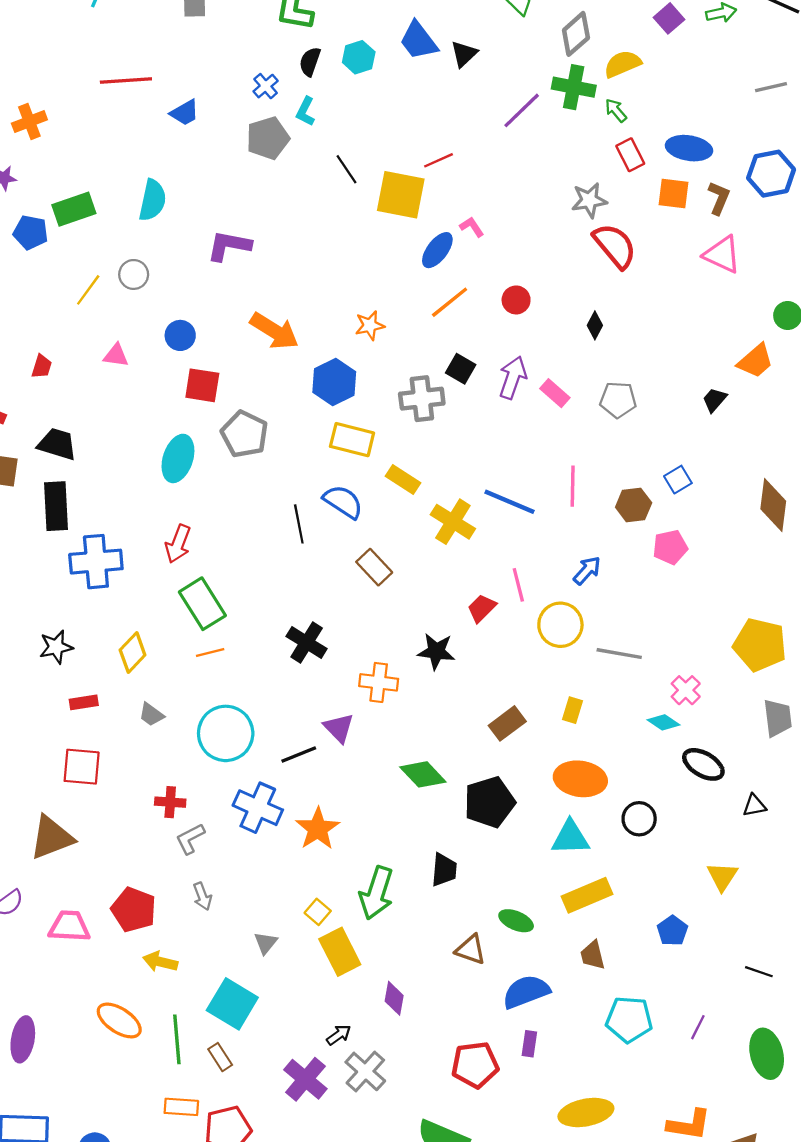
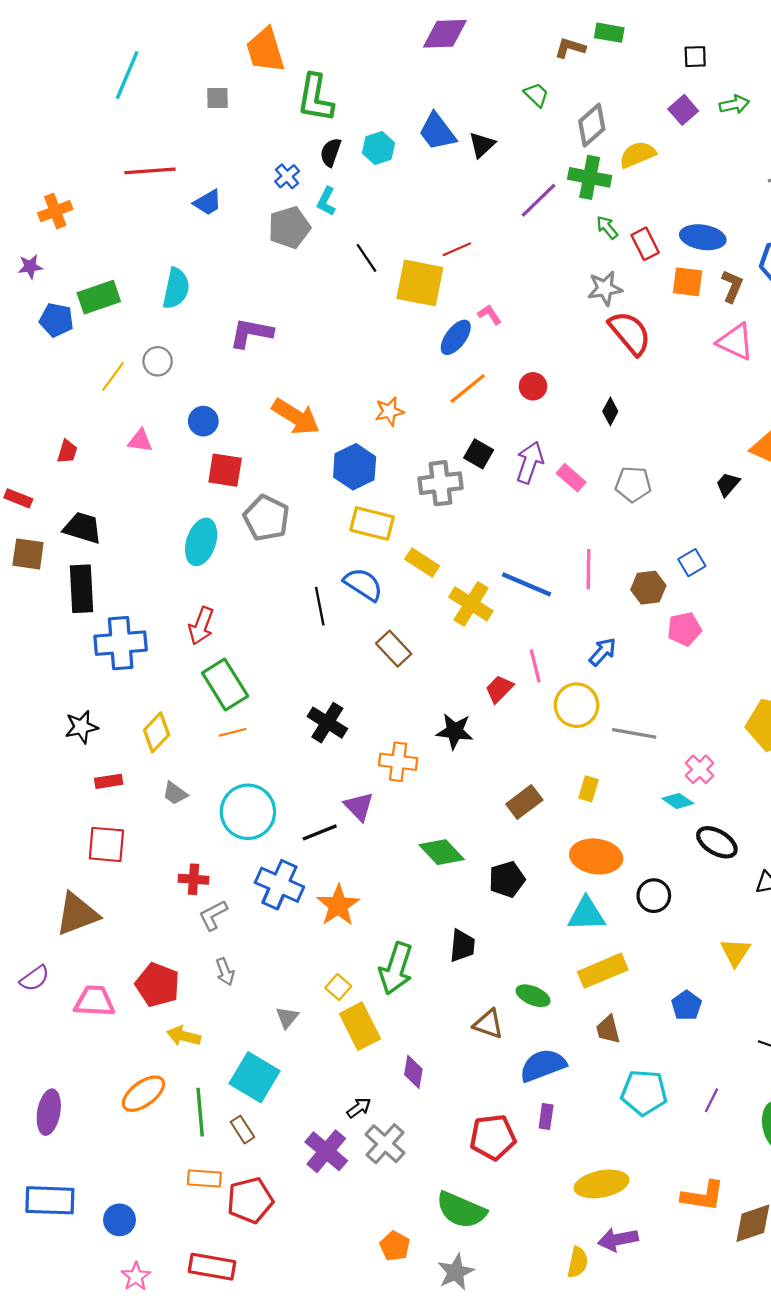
green arrow: (616, 110) -> (607, 227), moved
black pentagon: (489, 802) -> (507, 879), size x0.7
orange ellipse: (119, 1020) -> (143, 1094), turned -69

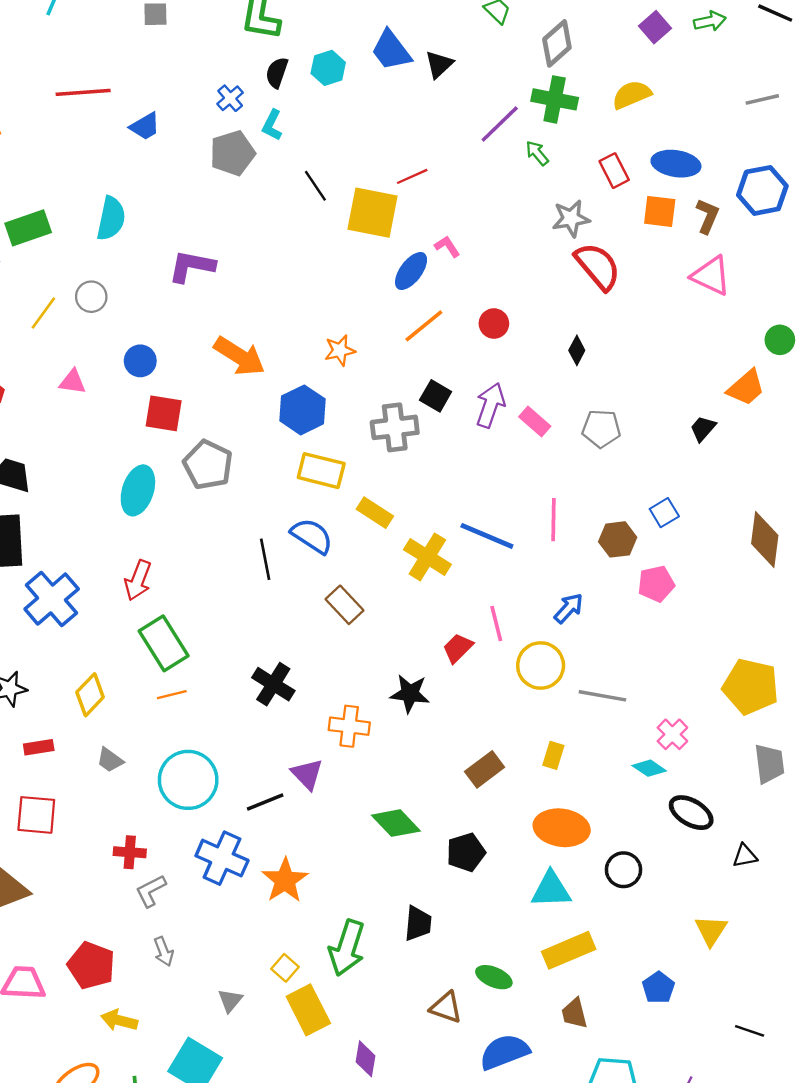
yellow semicircle: (637, 155) -> (632, 95), moved
green arrow: (607, 227) -> (537, 153), moved
blue cross: (121, 643) -> (52, 599), turned -36

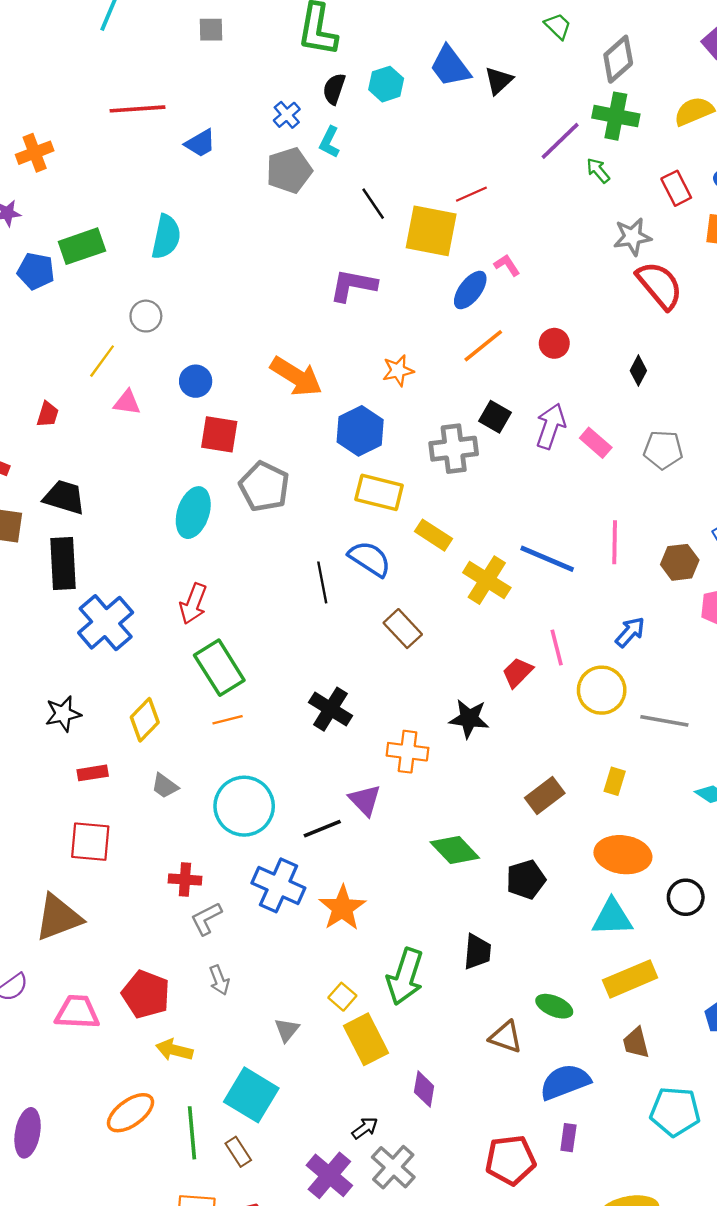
purple L-shape: (192, 266) -> (353, 285), moved
yellow line: (43, 313) -> (102, 361), moved

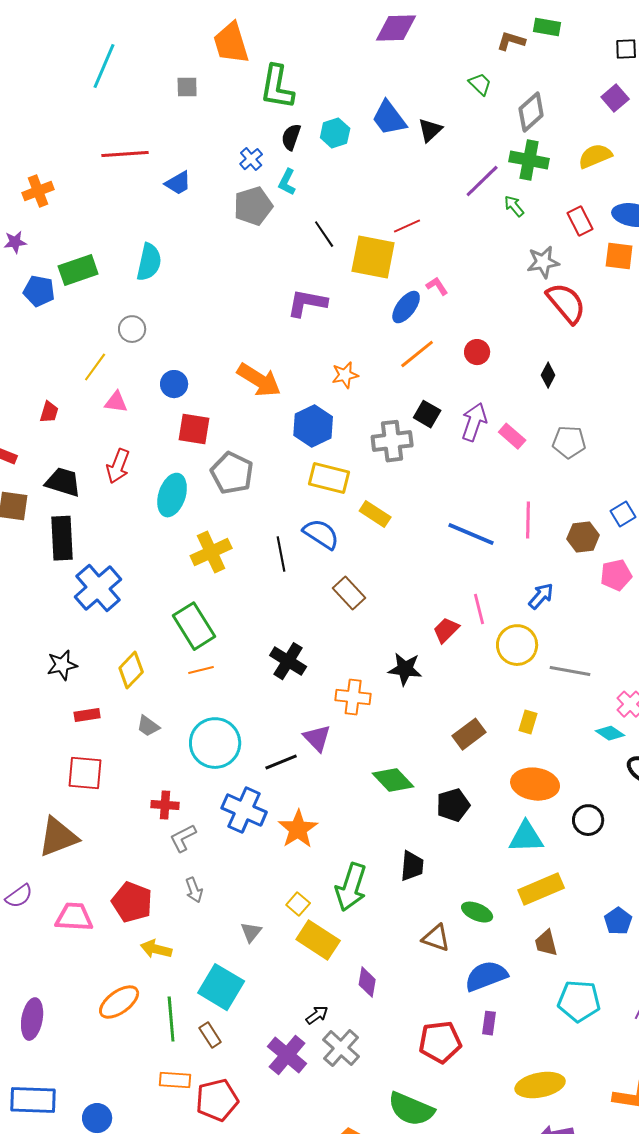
yellow cross: (487, 580) -> (211, 552), moved, turned 33
red arrow: (193, 604) -> (118, 466), moved
yellow rectangle: (366, 1039) -> (318, 940), turned -30

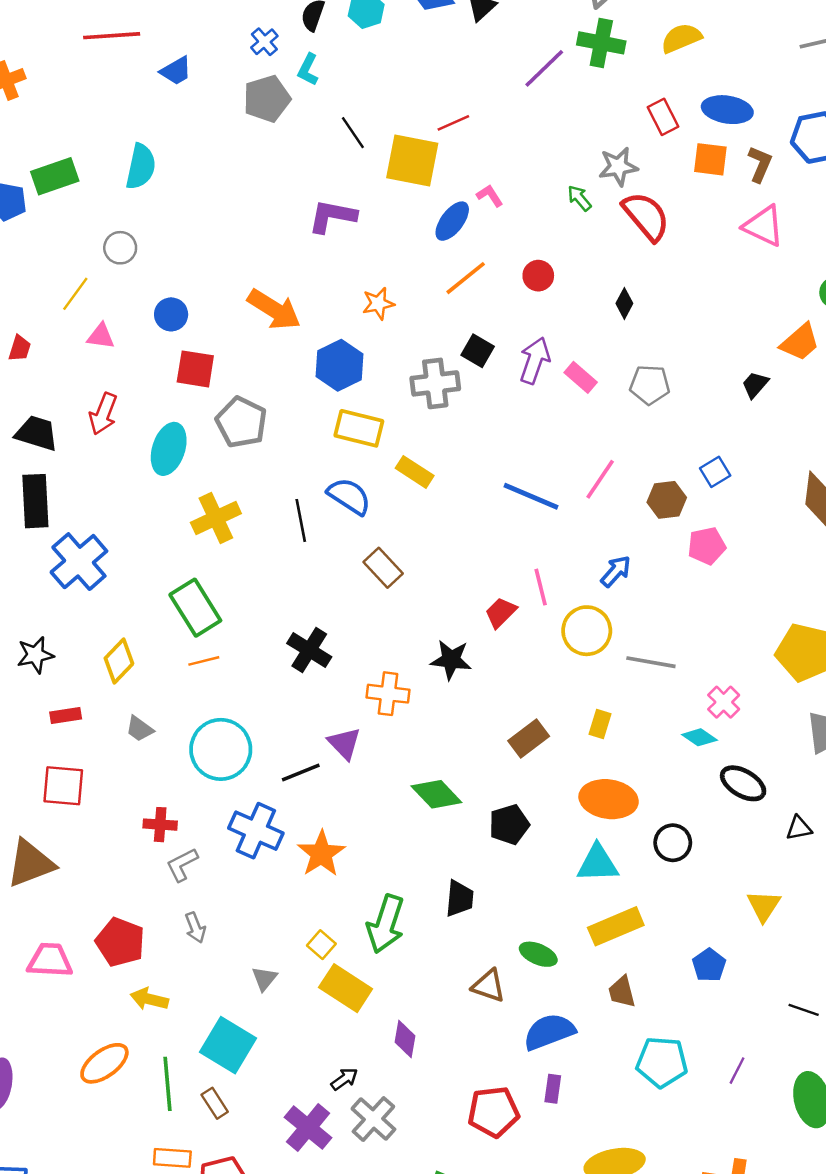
green arrow: (514, 206) -> (579, 198), moved
pink line: (528, 520) -> (600, 479), turned 33

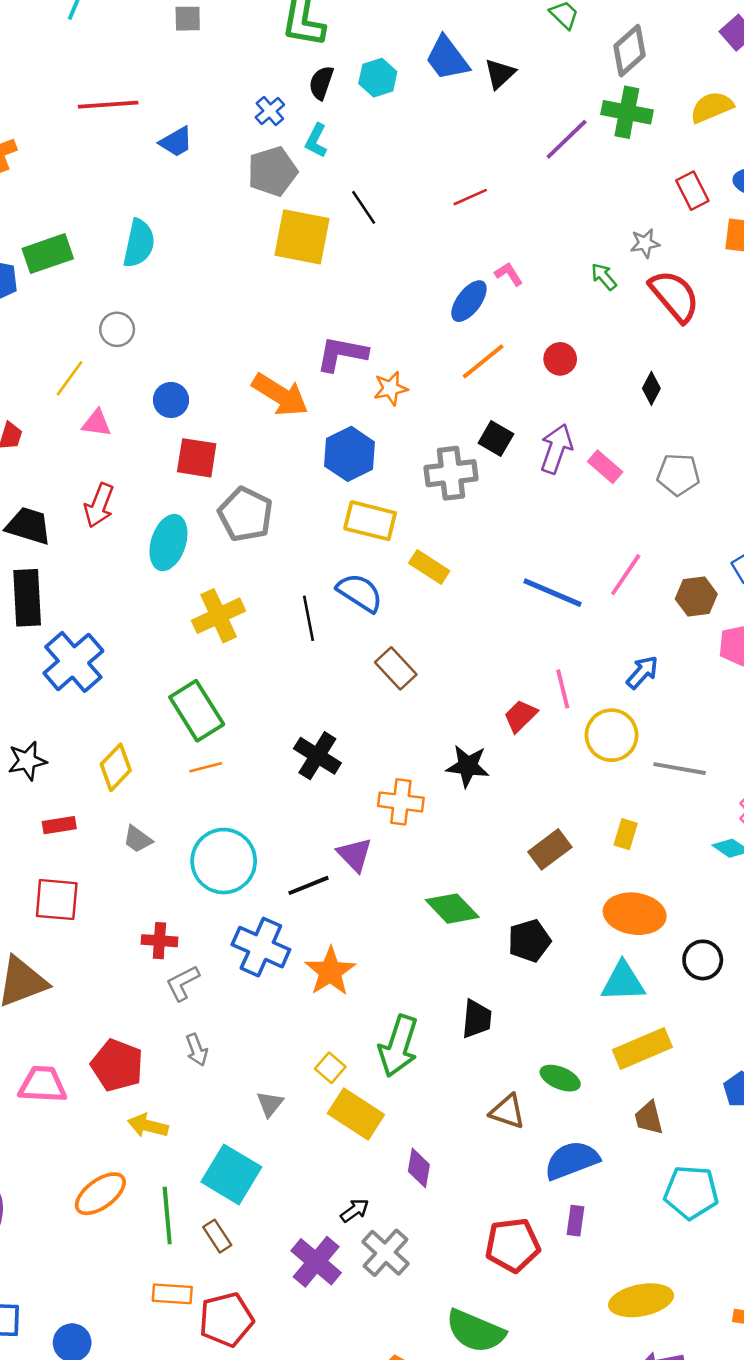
yellow square: (412, 160) -> (302, 237), moved
gray star: (618, 167) -> (645, 243), size x0.7
purple L-shape: (332, 216) -> (342, 354), moved

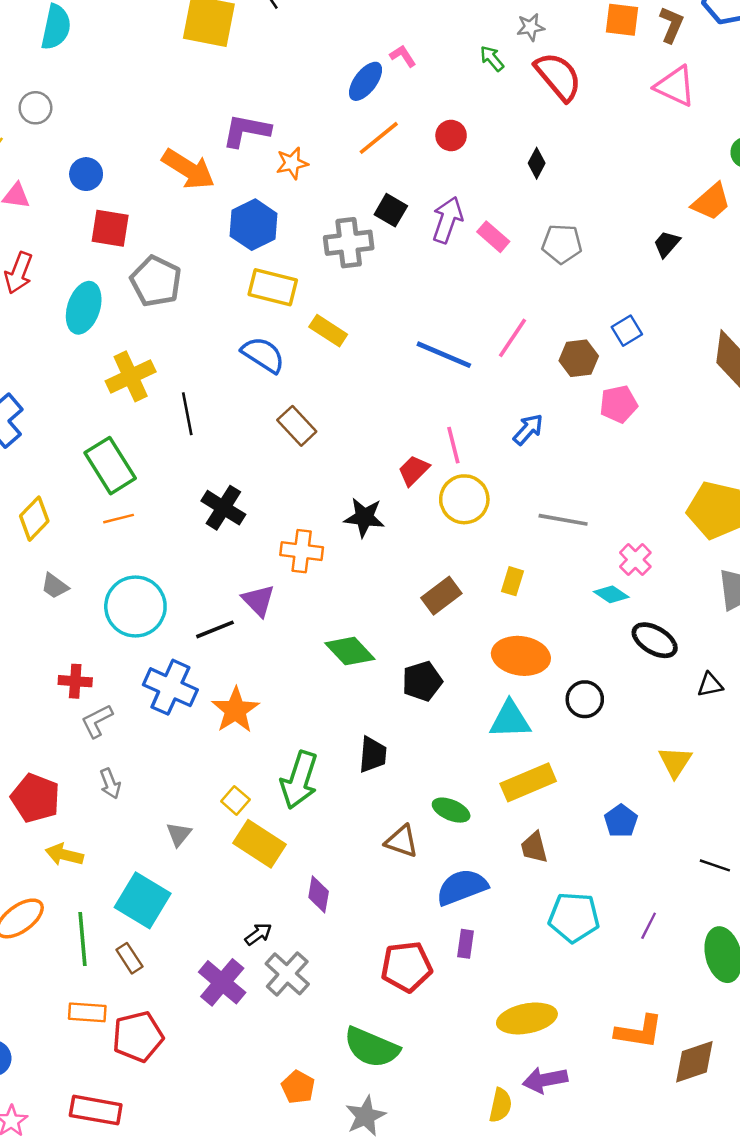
black line: (308, 618) -> (187, 414), moved
yellow circle: (612, 735) -> (464, 499), moved

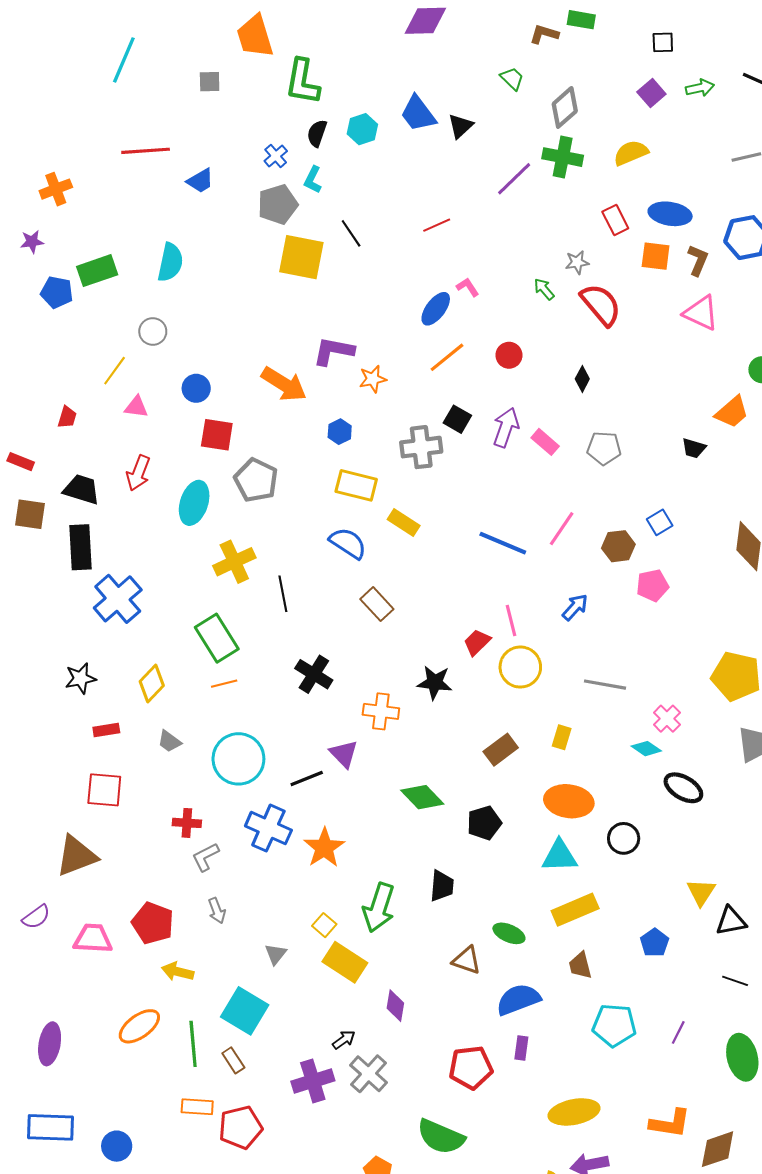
blue hexagon: (253, 225) -> (340, 432), size x0.6
black trapezoid: (667, 244) -> (694, 448), turned -115
black triangle: (710, 685) -> (731, 921), moved, size x1.4
purple cross: (222, 982) -> (313, 1081), turned 33

